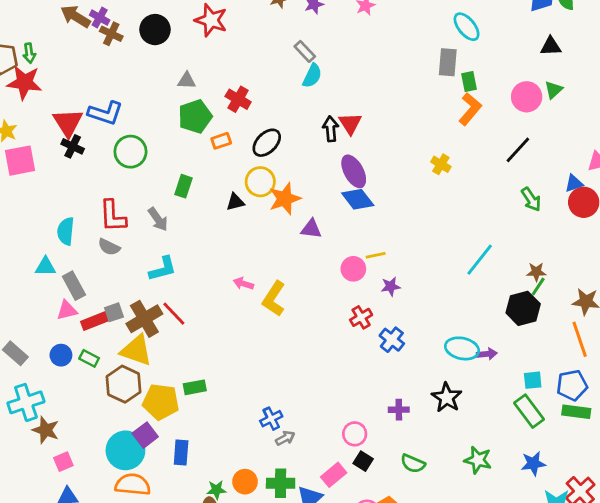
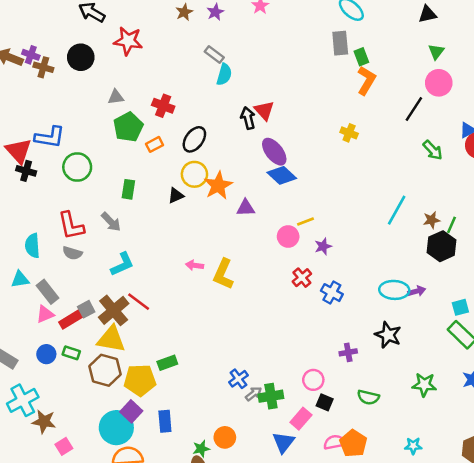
pink circle: (527, 97) -> (439, 83), moved
brown star: (536, 272) -> (432, 220), moved
green cross: (281, 483) -> (271, 396), moved

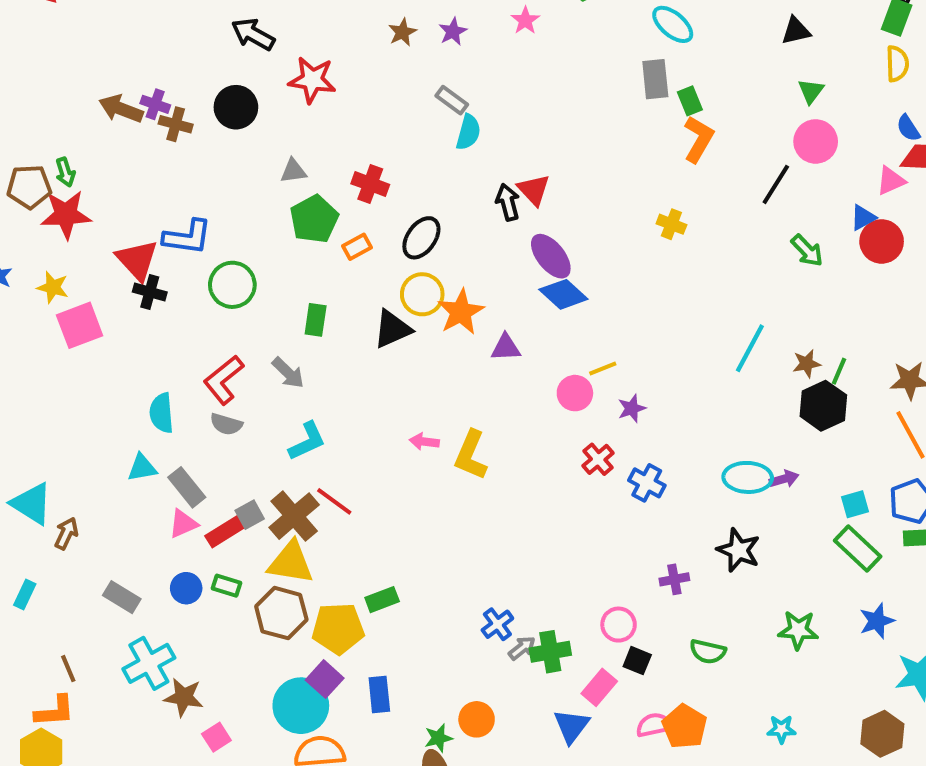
black triangle: (176, 196) -> (392, 329), size x1.5
red L-shape: (71, 226) -> (224, 380), turned 64

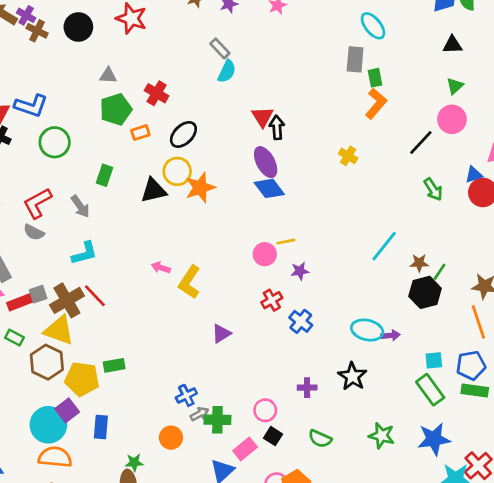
black arrow: (508, 202) -> (277, 127), moved
purple triangle: (506, 348) -> (221, 334), moved, turned -40
blue star: (877, 621) -> (434, 439), size x1.4
orange circle: (477, 719) -> (171, 438), moved

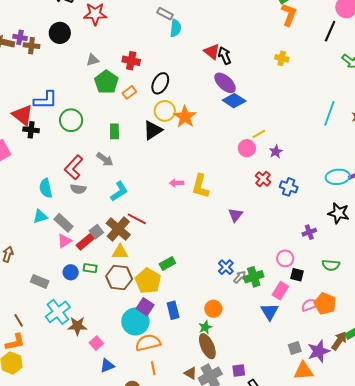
yellow triangle: (59, 330) -> (120, 252), size x0.7
yellow pentagon: (82, 379) -> (148, 281), turned -30
orange circle: (171, 438) -> (213, 309), moved

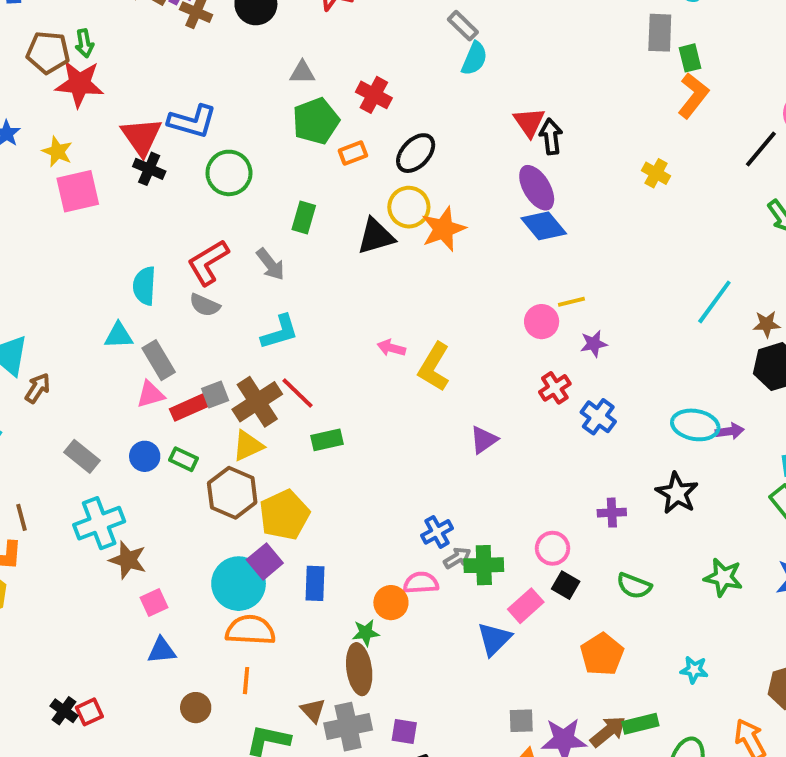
yellow triangle: (120, 252) -> (248, 446), turned -42
green rectangle: (167, 264) -> (327, 440), moved
pink semicircle: (310, 305) -> (421, 583), moved

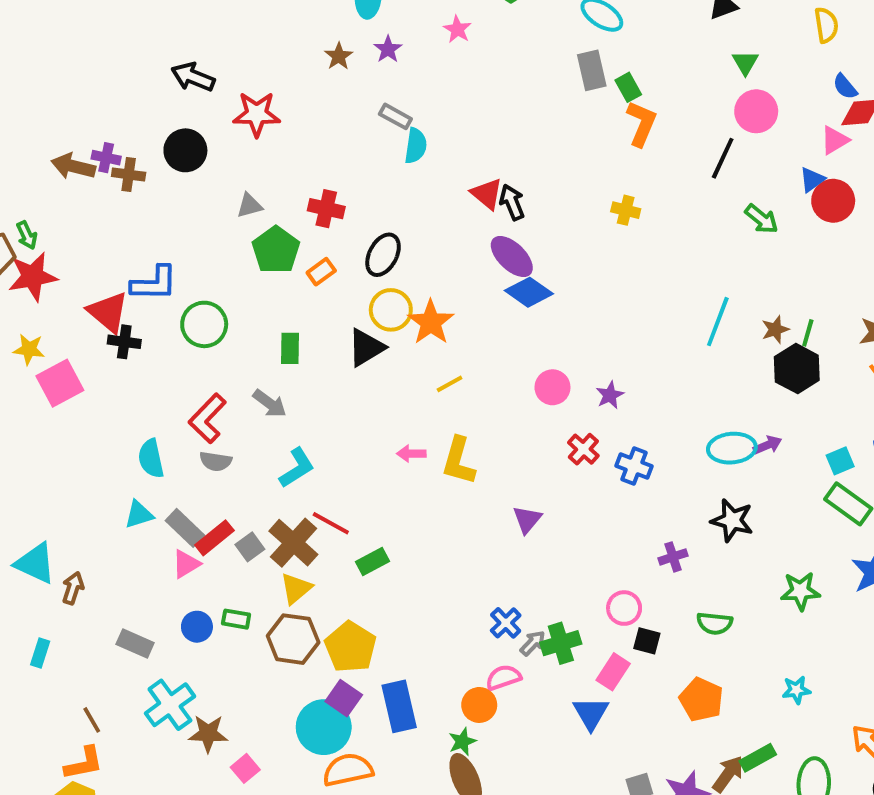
yellow line: (571, 302) -> (450, 384), moved
red rectangle: (190, 407) -> (214, 538), moved
blue rectangle: (315, 583) -> (399, 706), size x1.4

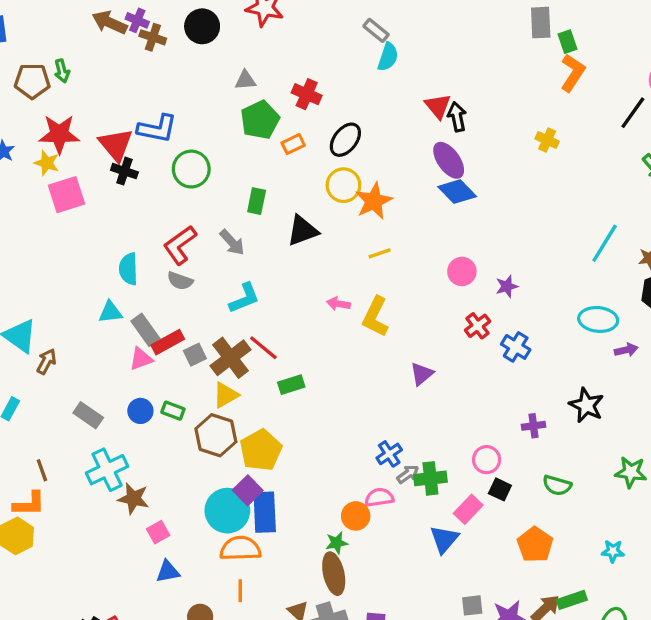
red star: (33, 277) -> (59, 134), moved
black triangle: (366, 348) -> (303, 231), moved
cyan ellipse: (732, 448) -> (598, 319), moved
blue rectangle: (399, 706) -> (265, 512), moved

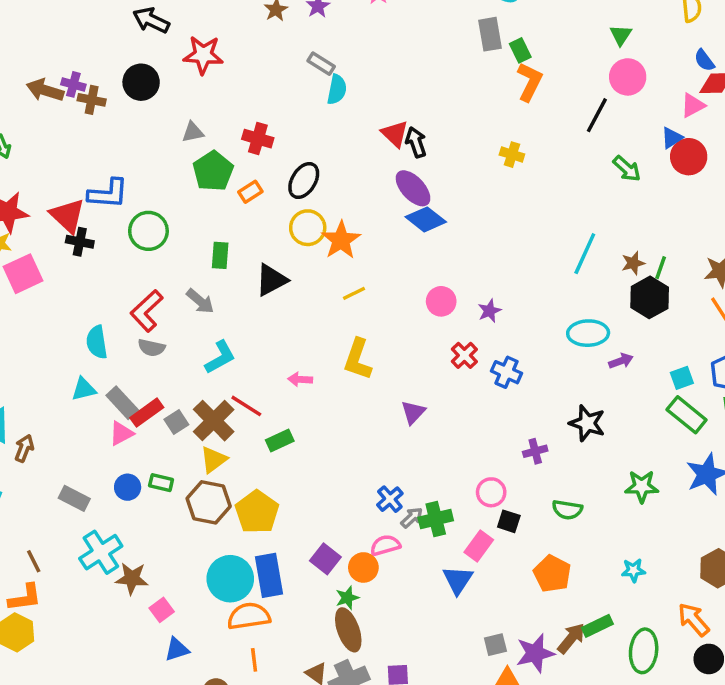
pink arrow: (339, 304) -> (300, 379), moved
purple square: (248, 490) -> (325, 559), moved

